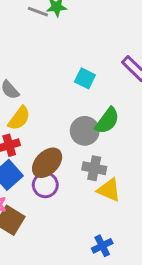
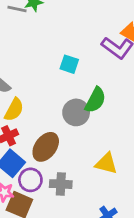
gray cross: (94, 168) -> (61, 184), moved
purple circle: (45, 185) -> (30, 180), moved

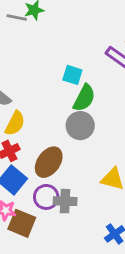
green semicircle: (95, 100) -> (84, 98), moved
purple circle: (30, 180) -> (46, 197), moved

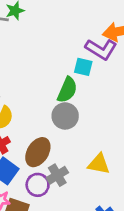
cyan square: (72, 75) -> (83, 67), moved
gray cross: (65, 201) -> (57, 175), moved, turned -30

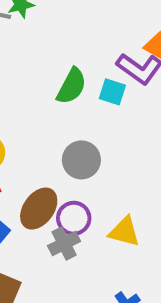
green semicircle: (67, 90) -> (72, 86), moved
purple circle: (38, 185) -> (74, 218), moved

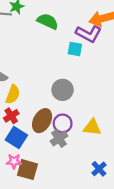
green semicircle: (72, 86) -> (48, 21), moved, turned -85

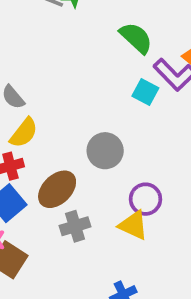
green semicircle: (48, 21) -> (136, 38), moved
purple circle: (63, 123) -> (145, 199), moved

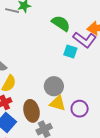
brown ellipse: (57, 189) -> (31, 111), turned -50
yellow triangle: (133, 225) -> (58, 103), moved

